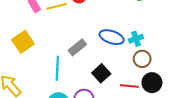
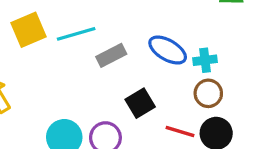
cyan line: (57, 68) -> (76, 34), moved, turned 60

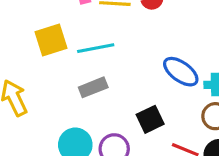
gray rectangle: (111, 55) -> (93, 87), moved

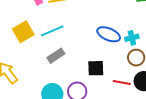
black square: (150, 119) -> (96, 68), turned 36

